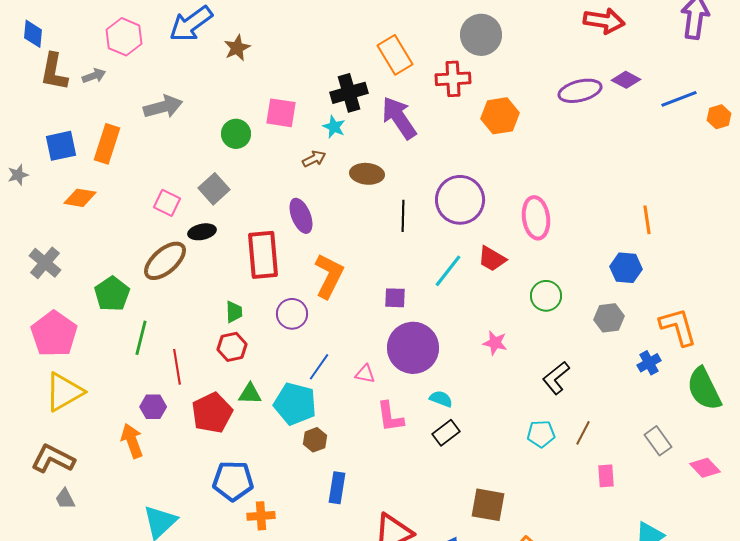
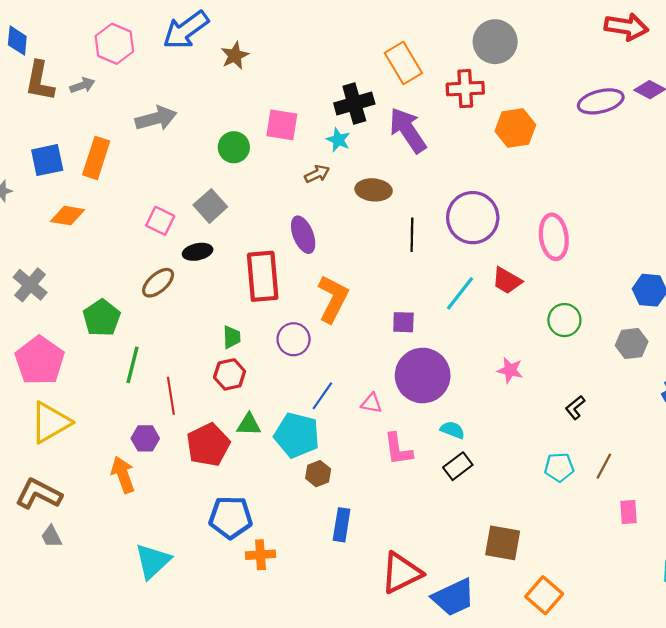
brown ellipse: (165, 261) -> (158, 283), size x0.7
black L-shape: (556, 378) -> (575, 407), size x0.7

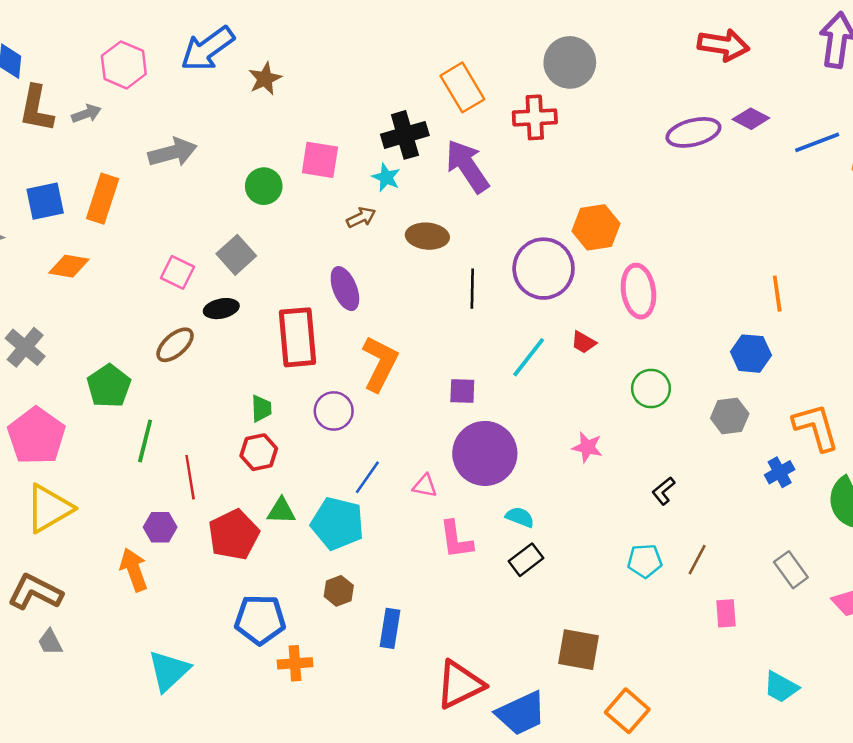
orange hexagon: (515, 128) -> (596, 227), moved
red trapezoid: (507, 281) -> (584, 342), size x0.7
brown hexagon: (318, 474) -> (339, 591), moved

